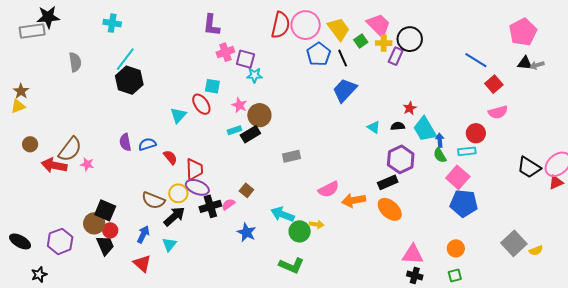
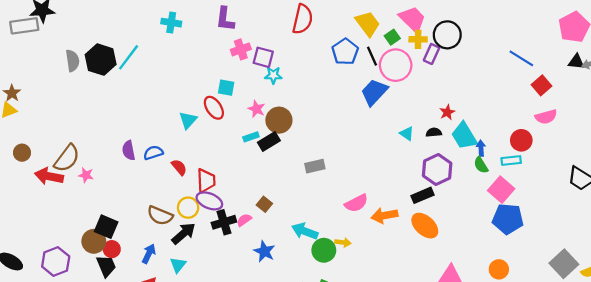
cyan cross: (112, 23) -> (171, 23), moved
pink circle: (306, 25) -> (396, 65), moved
black hexagon: (129, 80) -> (101, 60), moved

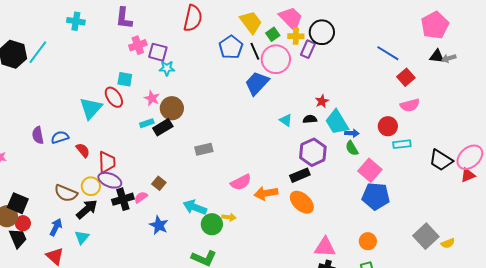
cyan triangle: (188, 120) -> (91, 108), size x1.4
blue arrow: (481, 148) -> (352, 133), turned 96
cyan rectangle: (511, 161) -> (402, 144), moved

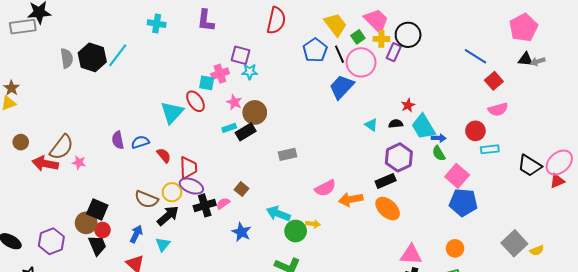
pink cross: (138, 45) -> (220, 74), moved

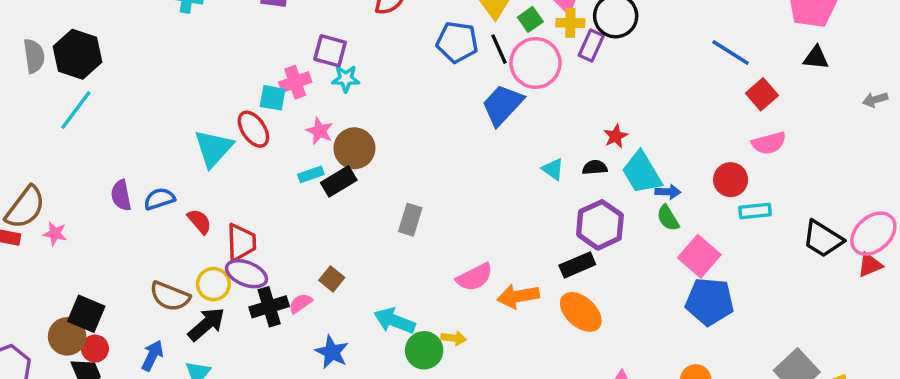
blue pentagon: (315, 50) -> (457, 42), turned -30
cyan line: (118, 55) -> (76, 110), moved
gray arrow: (538, 61) -> (875, 100), moved
gray rectangle: (287, 154) -> (410, 220), turned -60

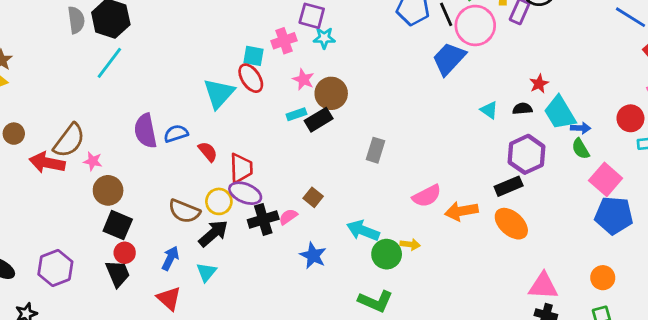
cyan square: (273, 98) -> (254, 56), moved
purple semicircle: (121, 195) -> (145, 131), size x1.4
brown circle: (67, 336) -> (108, 190), moved

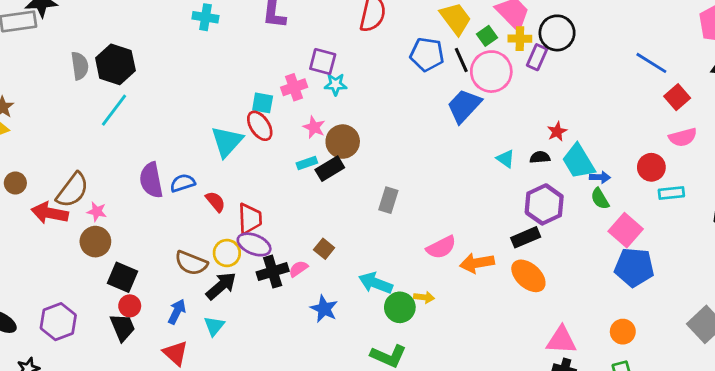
brown circle: (108, 190) -> (95, 242), moved

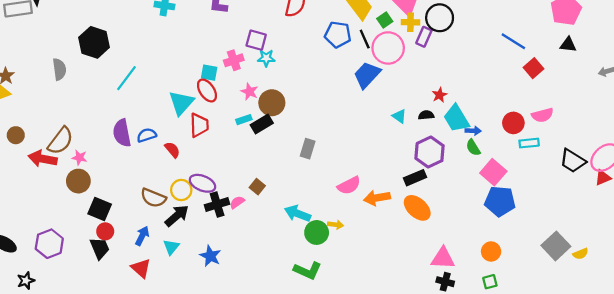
gray semicircle: (80, 66) -> (59, 69), moved
cyan line: (114, 110) -> (126, 78), moved
pink semicircle: (683, 137) -> (542, 115), moved
red trapezoid: (250, 219) -> (199, 125), moved
blue star: (324, 309) -> (210, 256), moved

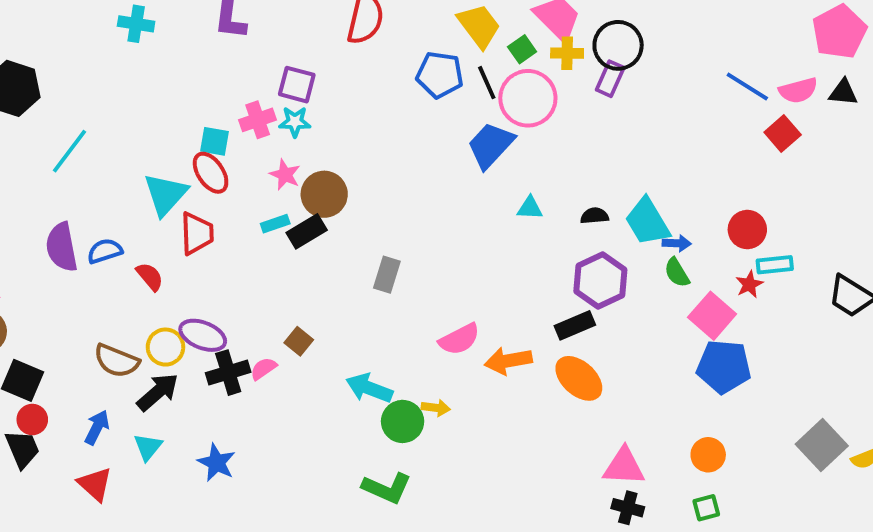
purple rectangle: (424, 37) -> (610, 79), moved
cyan star: (266, 58) -> (295, 122), moved
red star: (440, 95) -> (749, 284), moved
pink semicircle: (542, 115) -> (798, 90), moved
cyan triangle: (399, 116) -> (530, 208), moved, turned -32

